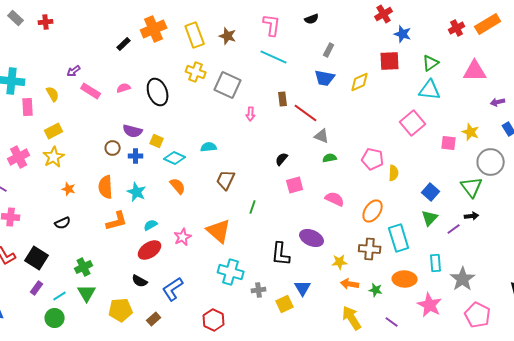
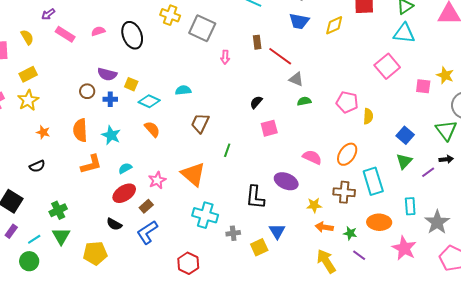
pink semicircle: (335, 199) -> (312, 157), moved
brown rectangle: (154, 319) -> (146, 206), moved
purple line: (392, 322) -> (359, 255), moved

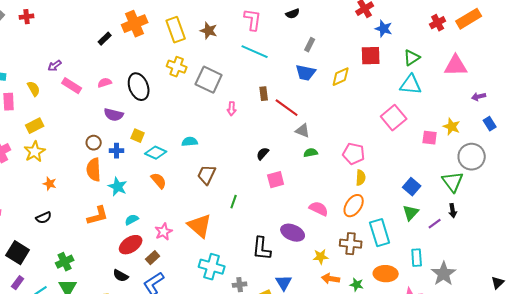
purple semicircle: (107, 74) -> (114, 115), moved
yellow semicircle: (368, 116) -> (361, 178), moved
orange semicircle: (80, 130) -> (94, 170), moved
black arrow: (446, 159) -> (453, 211), turned 88

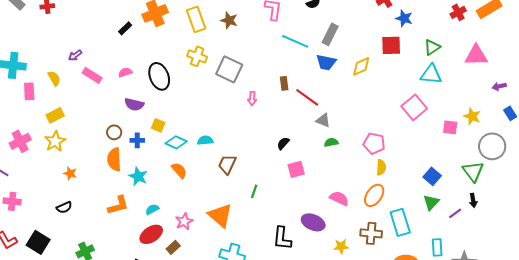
gray rectangle: (310, 45) -> (330, 34), size x1.5
cyan line: (255, 52) -> (295, 41), moved
cyan semicircle: (190, 142) -> (205, 140), moved

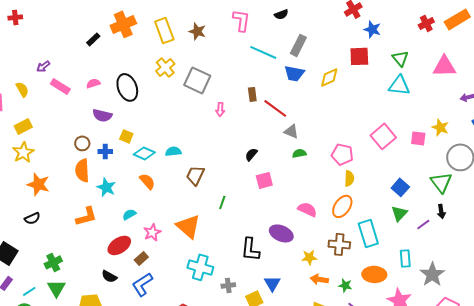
green triangle: (432, 47) -> (400, 58), turned -36
yellow cross: (197, 56) -> (165, 67), turned 30
pink square: (414, 107) -> (383, 136), moved
orange star: (70, 173) -> (38, 184), size x1.6
cyan semicircle: (152, 209) -> (129, 214), moved

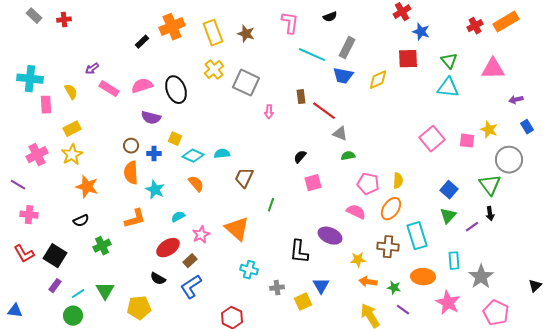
pink semicircle: (93, 83) -> (142, 86), size x1.5
pink pentagon: (342, 154) -> (368, 184), moved
green cross: (53, 262) -> (102, 246), moved
cyan cross: (200, 267) -> (249, 270), size x0.7

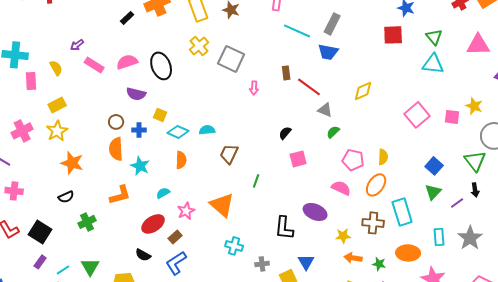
yellow diamond: (378, 80) -> (363, 91), moved
green semicircle: (348, 156) -> (333, 132), turned -32
orange semicircle: (196, 184) -> (181, 160), turned 42
gray star: (481, 277) -> (470, 238), moved

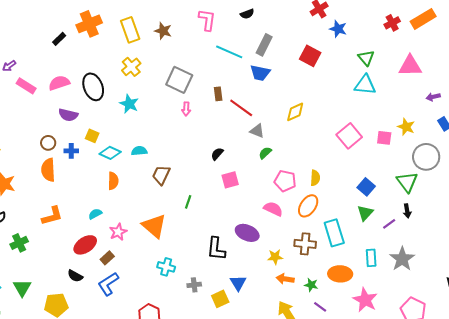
red square: (393, 35) -> (310, 56), moved, turned 30
gray square: (231, 59) -> (179, 80), moved
cyan star: (140, 166) -> (129, 104), moved

